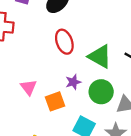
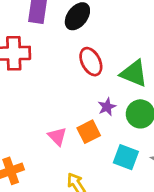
pink triangle: (29, 87) -> (57, 136), moved

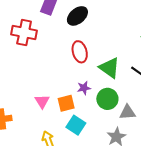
cyan square: (126, 157) -> (76, 125), moved

